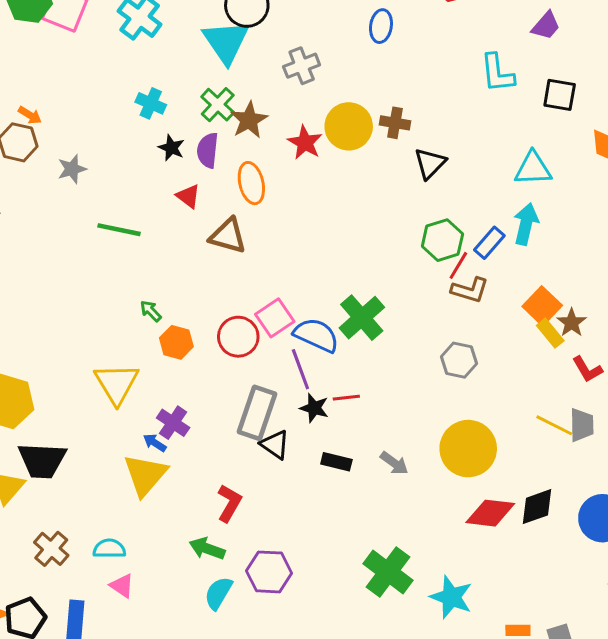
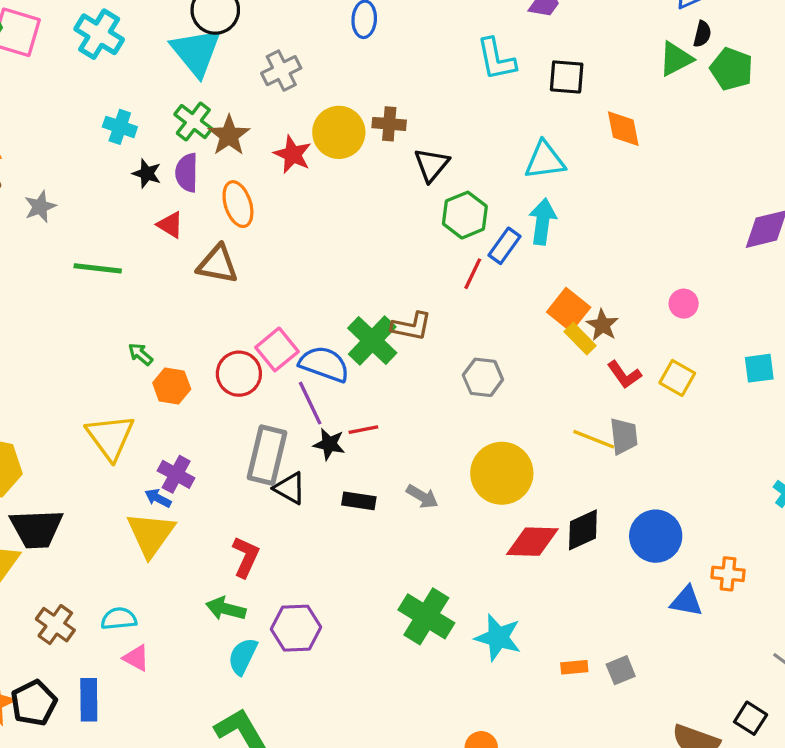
green hexagon: (442, 240) -> (465, 215), moved
brown L-shape: (470, 290) -> (411, 326), moved

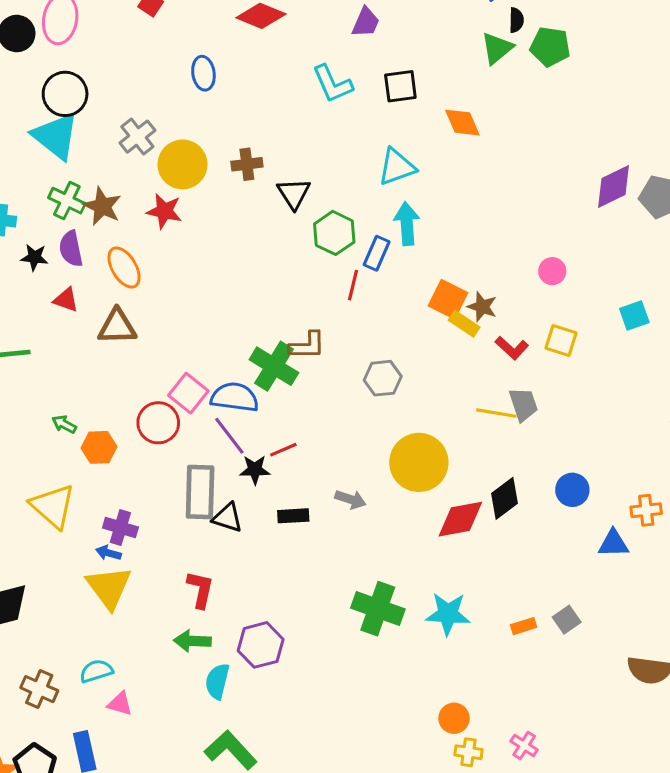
yellow circle: (339, 132) -> (183, 164), moved
blue circle: (656, 536) -> (572, 490), size x0.7

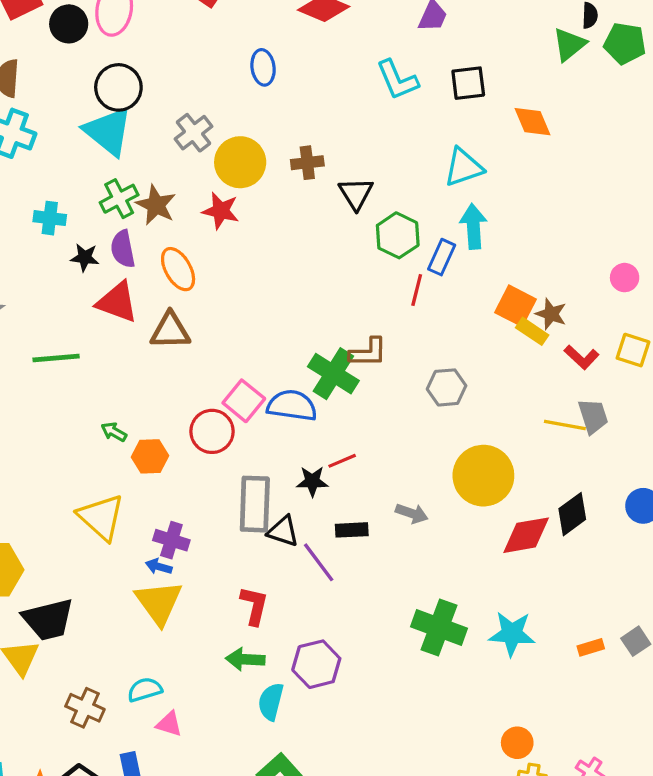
green cross: (67, 201) -> (119, 199), turned 36
red triangle: (66, 300) -> (117, 302), size x1.6
purple line: (229, 436) -> (319, 562), moved

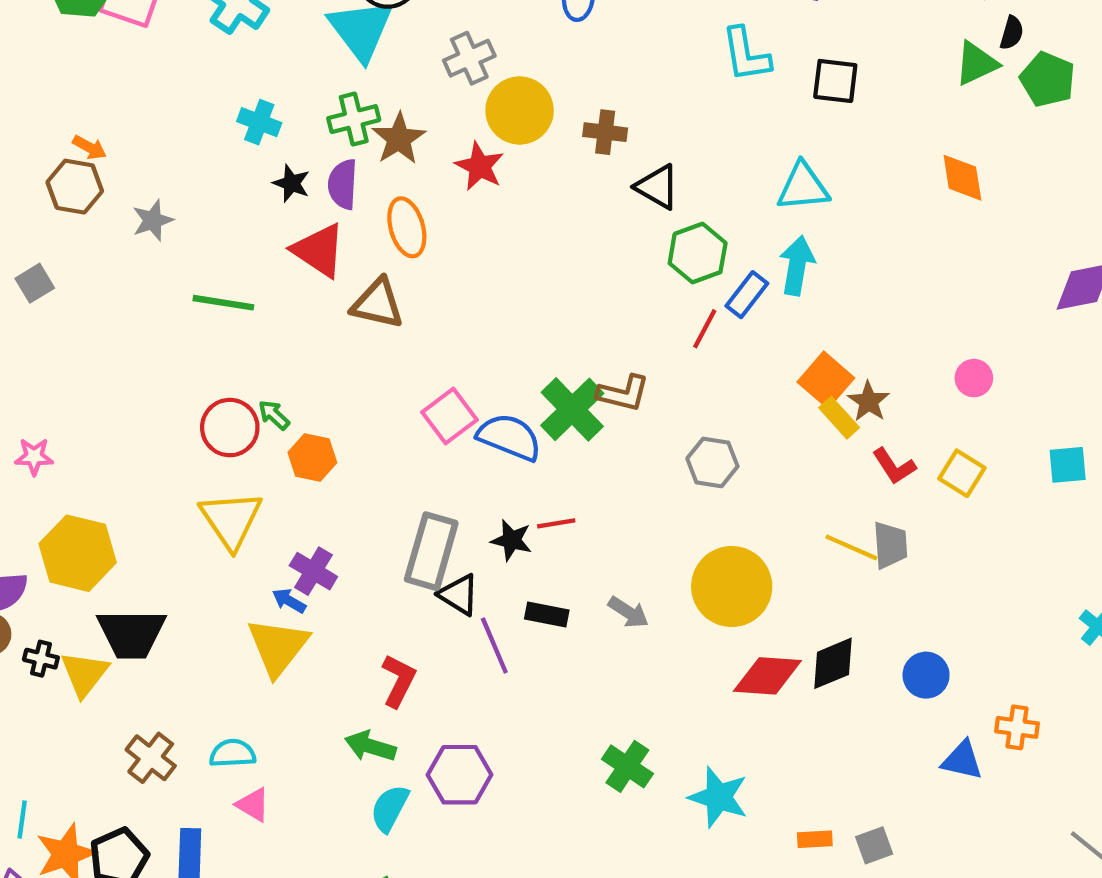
orange diamond: (533, 122) -> (962, 178), moved
black triangle: (356, 194) -> (657, 187), turned -42
red circle: (212, 431) -> (230, 428), moved
green cross: (439, 628) -> (627, 766), size x0.7

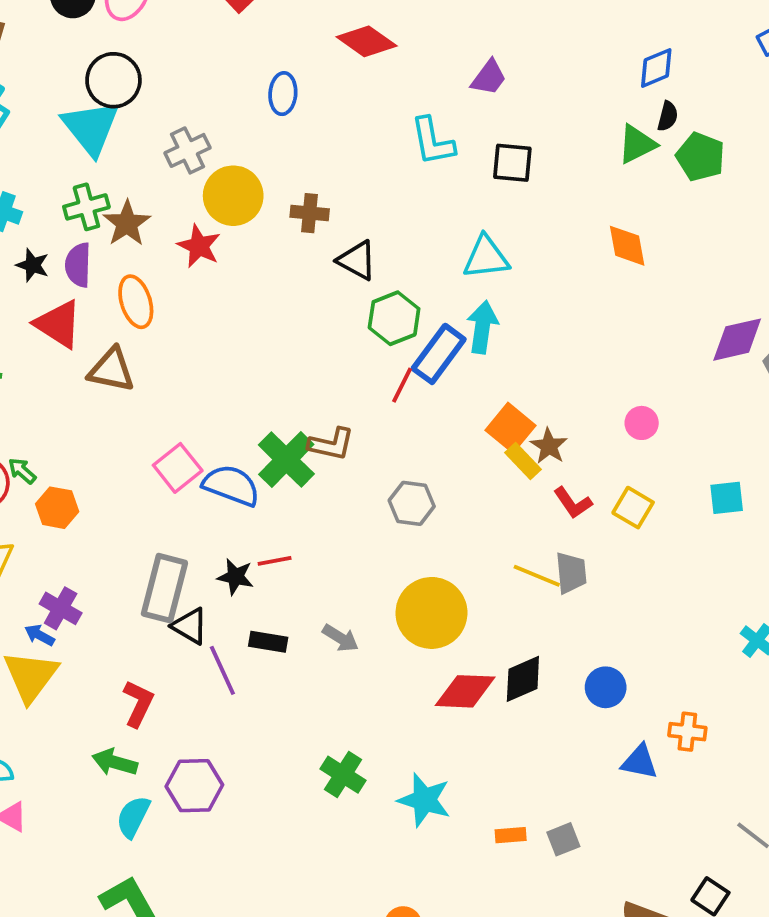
blue rectangle: (747, 295) -> (439, 354), size x1.4

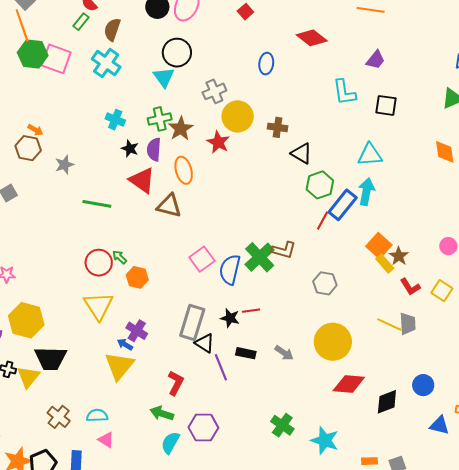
cyan triangle: (91, 128) -> (164, 77), size x0.7
blue semicircle: (231, 485) -> (230, 270), turned -100
black diamond: (523, 679) -> (387, 402), moved

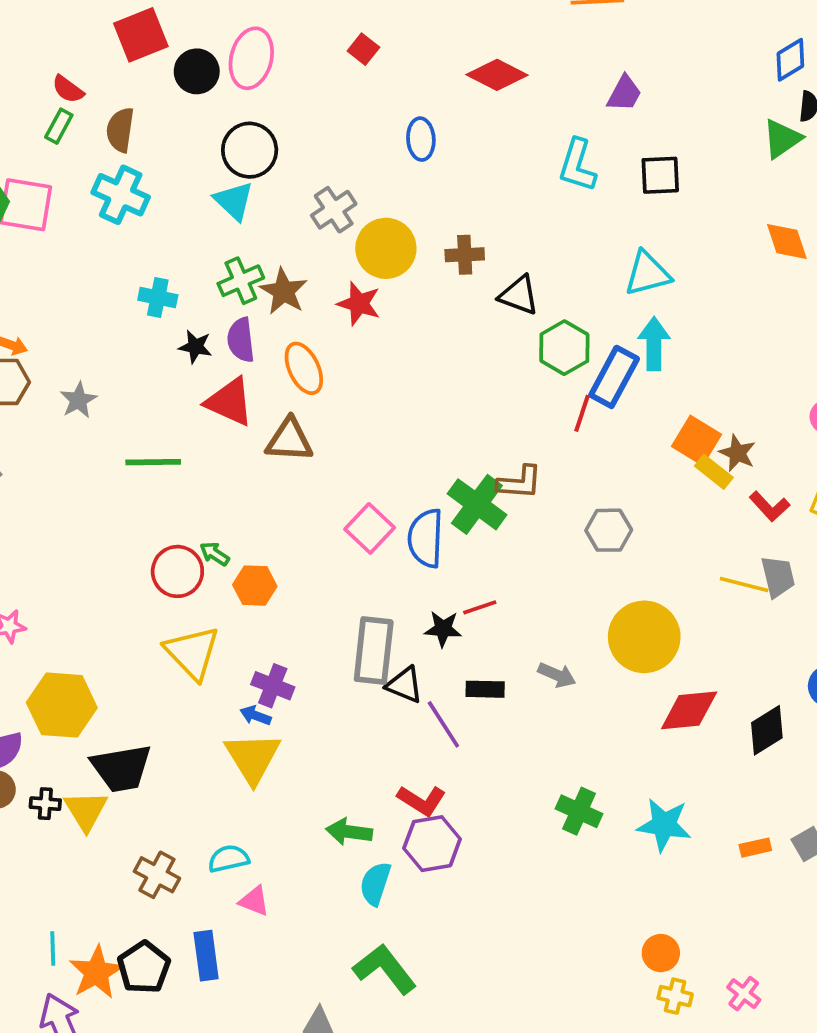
cyan L-shape: (344, 92) -> (577, 165), turned 36
red L-shape: (176, 383) -> (422, 800), moved, turned 105

